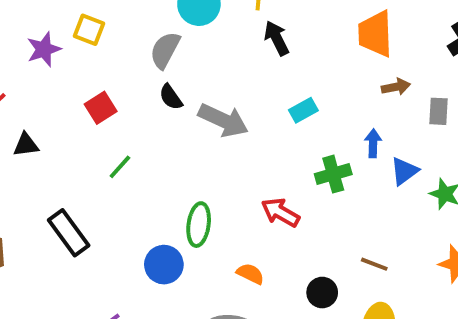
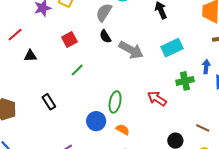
cyan rectangle: (303, 110) -> (172, 48), size x1.5
black rectangle: (69, 233) -> (49, 102), size x0.7
orange semicircle: (250, 274) -> (123, 130), moved

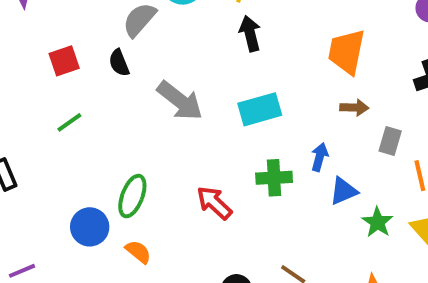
black semicircle: (105, 36) -> (119, 63), moved

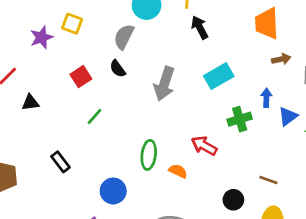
gray arrow: (180, 101) -> (164, 84), turned 84
blue circle: (90, 227) -> (113, 191), moved
orange semicircle: (138, 252) -> (178, 171), moved

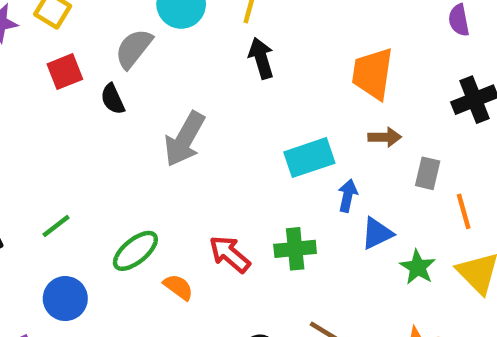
cyan rectangle: (219, 76) -> (309, 158), moved
red square: (81, 77) -> (65, 72), moved
green line: (95, 117) -> (56, 226), moved
green cross: (240, 119) -> (295, 249), moved
green ellipse: (149, 155) -> (135, 251), turned 32

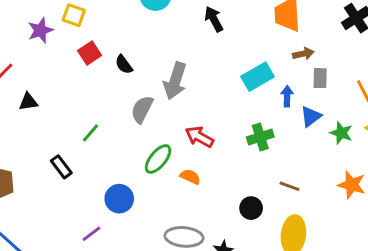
gray semicircle: (134, 49) -> (142, 109), moved
gray rectangle: (428, 173) -> (320, 78), moved
green line: (56, 226) -> (91, 133), moved
red arrow: (230, 254) -> (199, 137), moved

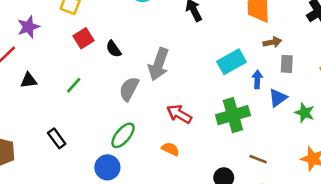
purple star: (40, 30) -> (28, 27), moved
green line: (91, 133) -> (74, 85), moved
green cross: (260, 137) -> (233, 115), size x1.4
green ellipse: (158, 159) -> (123, 135), moved

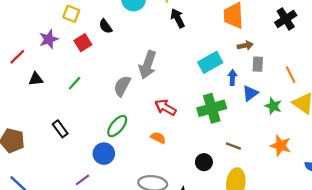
purple star: (28, 27) -> (49, 39), moved
black semicircle: (114, 49) -> (106, 26), moved

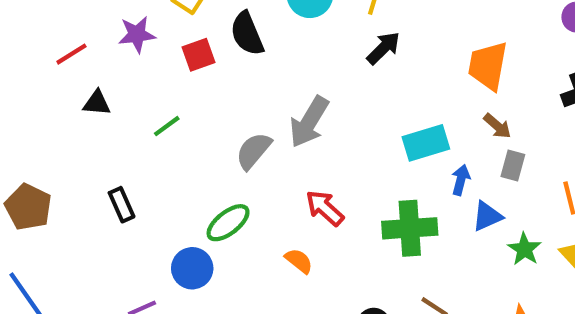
black arrow: (178, 18) -> (383, 48), turned 60
black semicircle: (106, 26) -> (247, 34), size x1.5
brown arrow: (245, 46) -> (497, 126), turned 40

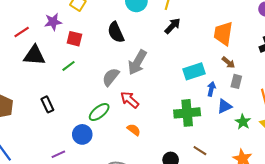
black semicircle: (247, 34) -> (116, 32), moved
red square: (199, 55) -> (74, 39), moved, turned 35
black triangle: (97, 103) -> (34, 55), size x1.6
red arrow: (325, 208) -> (130, 100), moved

